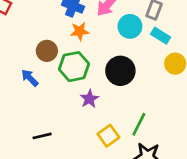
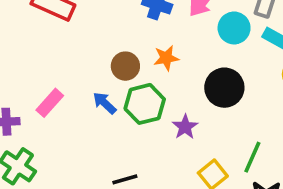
orange star: (80, 31) -> (166, 58), moved
green hexagon: (74, 67) -> (145, 104), moved

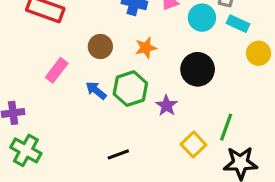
brown circle: (125, 66) -> (100, 47), moved
pink rectangle: (50, 103) -> (57, 70), moved

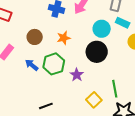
cyan circle: (202, 18) -> (102, 29), moved
green line: (226, 127) -> (115, 89), turned -30

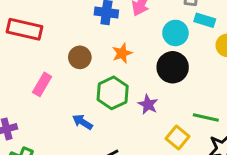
blue arrow: (32, 65) -> (82, 122), moved
green line: (115, 89) -> (206, 118), turned -60

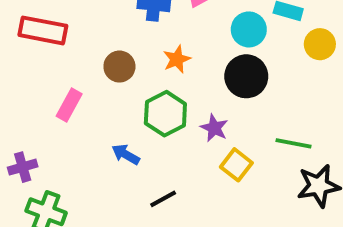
yellow square: (177, 137) -> (236, 165), moved

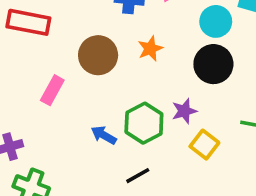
brown circle: (119, 67) -> (98, 55), size x1.4
green hexagon: (165, 114) -> (144, 123), moved
purple star: (214, 128) -> (184, 111), turned 30

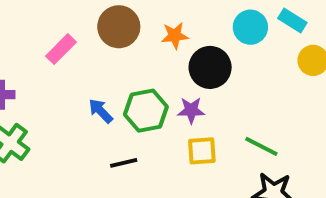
black circle: (213, 64) -> (210, 67), moved
yellow square: (204, 145) -> (202, 151), turned 32

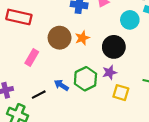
orange star: (175, 36) -> (82, 38), moved
yellow square: (202, 151) -> (121, 93), turned 35
black line: (124, 163) -> (39, 95), moved

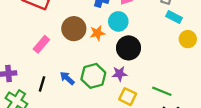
cyan circle: (130, 20) -> (118, 21), moved
black line: (39, 95) -> (42, 84), turned -56

